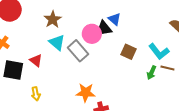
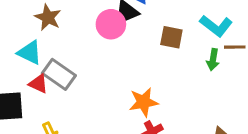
cyan triangle: (57, 42) -> (30, 52), moved
gray rectangle: (78, 51) -> (59, 74), moved
orange star: (86, 93) -> (143, 102), moved

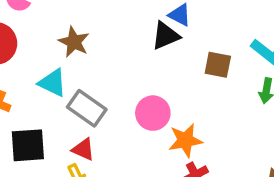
pink circle: (111, 24) -> (153, 113), moved
red triangle: (38, 84) -> (83, 149), moved

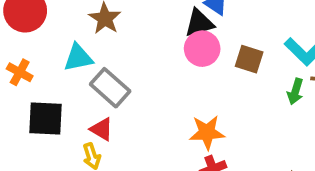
cyan triangle: (53, 83) -> (78, 58), turned -44
pink circle: (153, 113) -> (202, 49), moved

